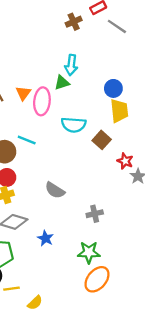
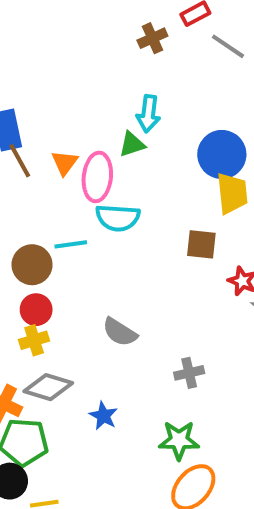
blue circle: (113, 88) -> (222, 155), size x1.5
cyan semicircle: (74, 125) -> (118, 218), moved
cyan line: (27, 140) -> (71, 244), turned -30
brown square: (102, 140) -> (201, 244), turned -36

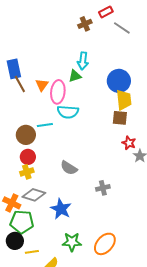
brown square: (201, 244) -> (120, 118), moved
blue star: (103, 416) -> (61, 209), size x1.5
green star: (179, 440) -> (72, 242), moved

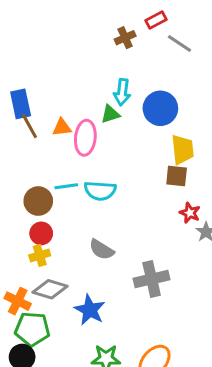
blue circle: (119, 81) -> (160, 108), moved
orange triangle: (42, 85) -> (62, 127), turned 48
cyan semicircle: (68, 112) -> (100, 191), moved
gray cross: (103, 188) -> (152, 279), size x1.6

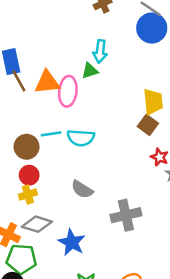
blue circle: (160, 108) -> (152, 28), moved
orange triangle: (62, 127) -> (47, 82), size x1.5
brown square: (177, 176) -> (148, 125), turned 30

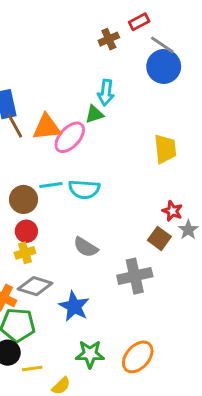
pink ellipse: (68, 91) -> (70, 137), turned 36
brown square: (148, 125) -> (159, 238), moved

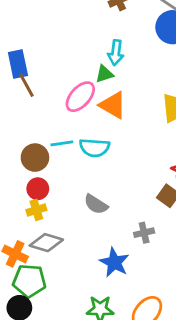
orange triangle: (47, 127) -> (113, 105), moved, turned 36
gray cross: (135, 276) -> (144, 233), size x0.6
blue star: (74, 306) -> (114, 262), moved

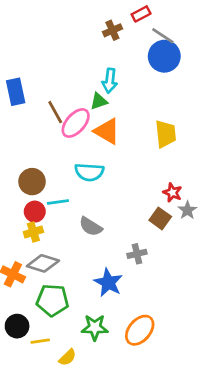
brown line: (26, 85) -> (55, 112), moved
cyan line: (62, 143) -> (58, 202), moved
green pentagon: (29, 281) -> (52, 300), moved

